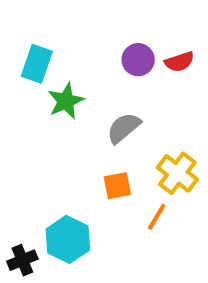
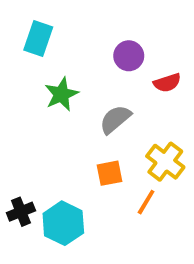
red semicircle: (179, 62) -> (167, 83), moved
cyan rectangle: (37, 64) -> (38, 38), moved
black cross: (22, 260) -> (21, 212), moved

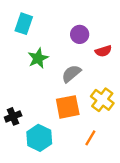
orange square: (110, 173) -> (68, 107), size x1.5
orange line: (146, 202) -> (90, 138), moved
black cross: (21, 212) -> (13, 116), moved

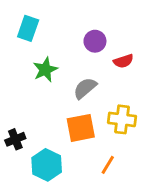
yellow cross: (102, 100) -> (122, 119), turned -30

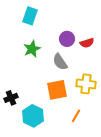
cyan rectangle: (28, 28) -> (30, 16), moved
purple circle: (95, 41) -> (67, 39), moved
gray semicircle: (85, 88) -> (60, 62), turned -84

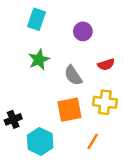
purple circle: (67, 39) -> (83, 31), moved
red semicircle: (87, 43) -> (106, 64), moved

